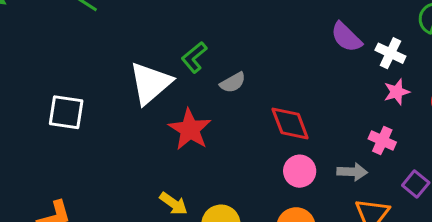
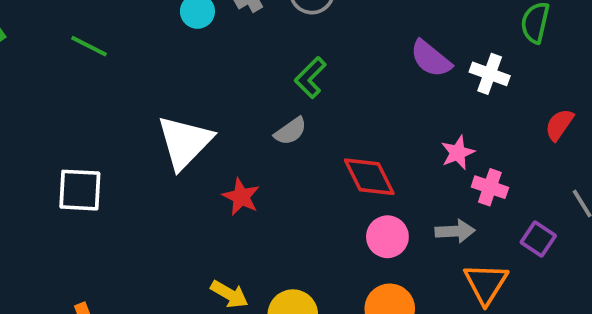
green L-shape: (194, 57) -> (310, 78), moved
pink star: (397, 92) -> (458, 153), moved
red star: (190, 129) -> (241, 197), size x0.7

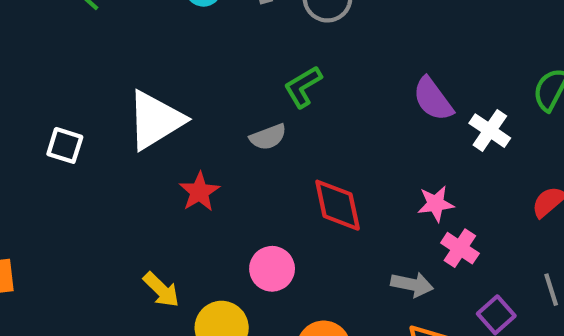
white square: (80, 190) -> (65, 145), moved, size x0.7
pink circle: (387, 237) -> (272, 269), moved

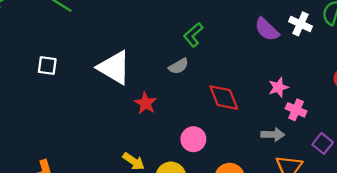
white triangle: (155, 120) -> (114, 68), turned -48
white cross: (490, 131) -> (300, 24), moved
white square: (65, 145) -> (47, 66), moved

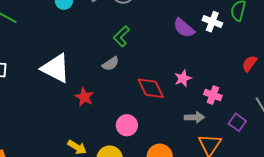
pink star: (278, 87) -> (183, 78), moved

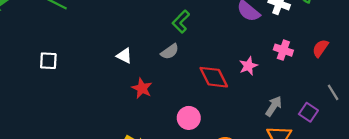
white triangle: (56, 68) -> (124, 56), moved, size x0.5
pink cross: (213, 95) -> (283, 50), moved
gray arrow: (194, 117) -> (274, 106), moved, turned -54

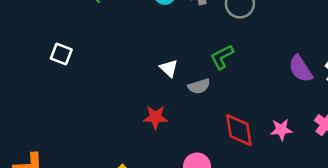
white triangle: (124, 56) -> (169, 68), moved
red star: (142, 88) -> (155, 117), turned 30

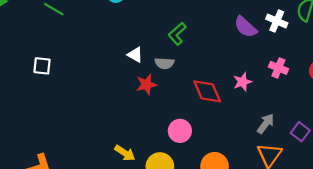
gray semicircle: (199, 86) -> (164, 63), turned 36
red star: (155, 117) -> (146, 84), moved

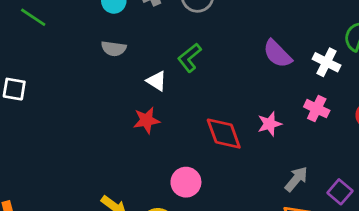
white cross: (277, 21) -> (327, 62), moved
white triangle: (135, 55) -> (157, 81), moved
gray semicircle: (164, 63) -> (114, 49), moved

